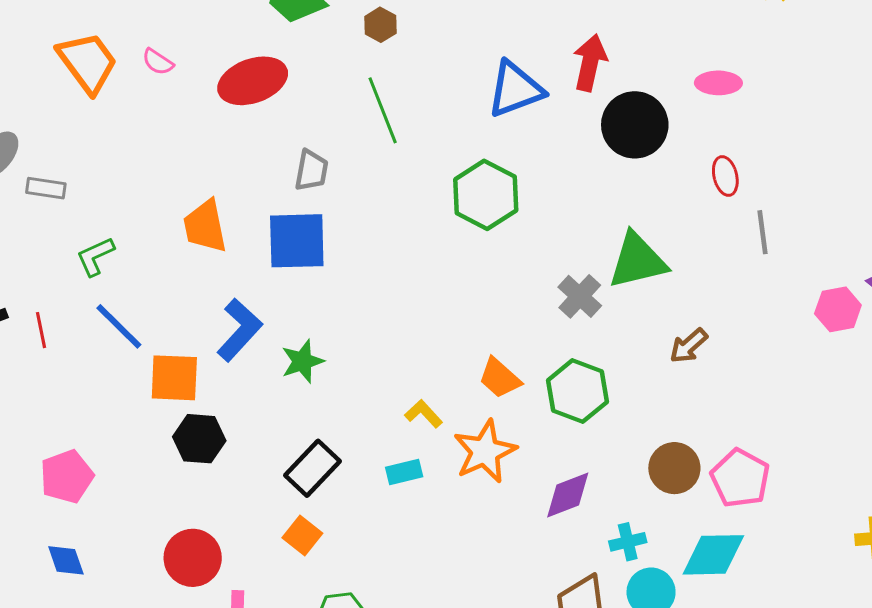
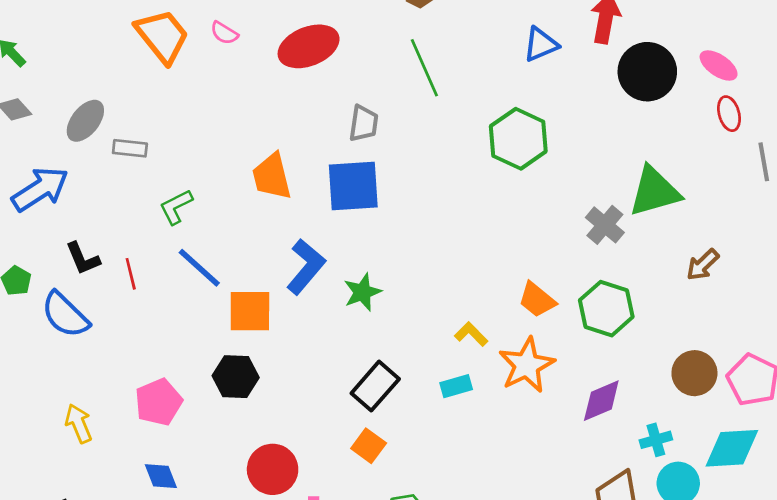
pink ellipse: (718, 83) -> (719, 65), moved, turned 36
blue triangle: (515, 89) -> (541, 44), size x0.7
black hexagon: (199, 439) -> (236, 377), moved

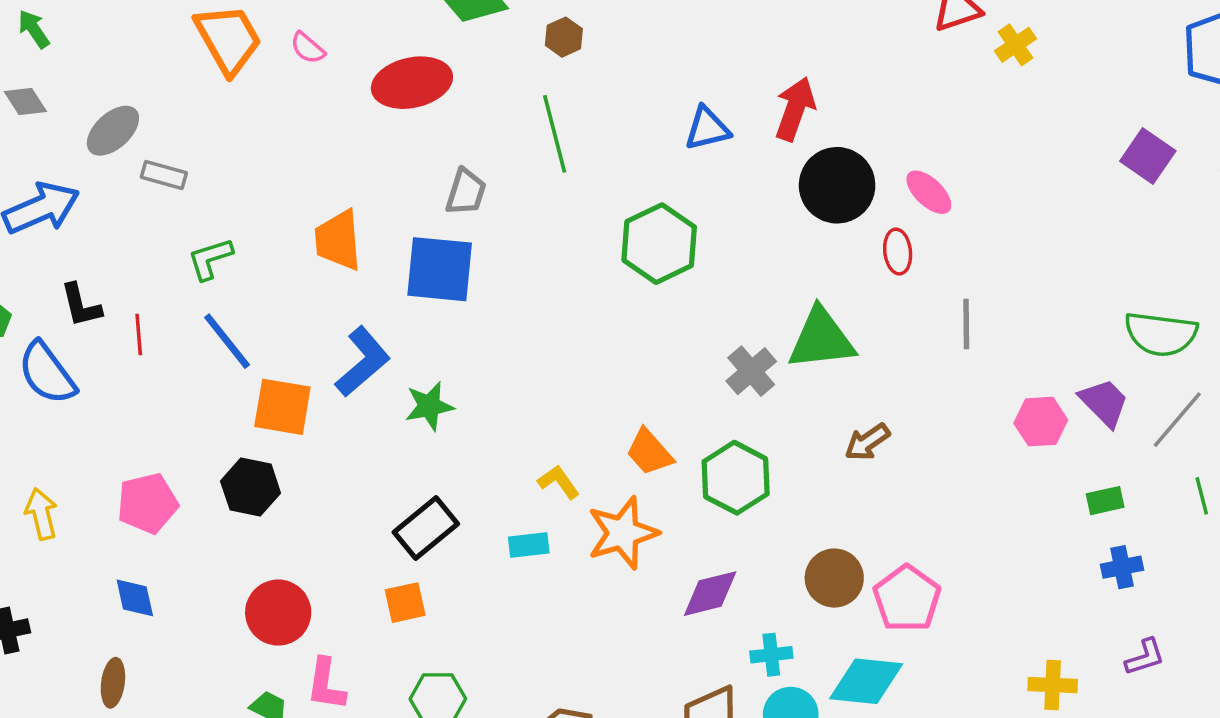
red ellipse: (729, 114) -> (898, 252), moved
orange square: (369, 446) -> (405, 603), turned 32

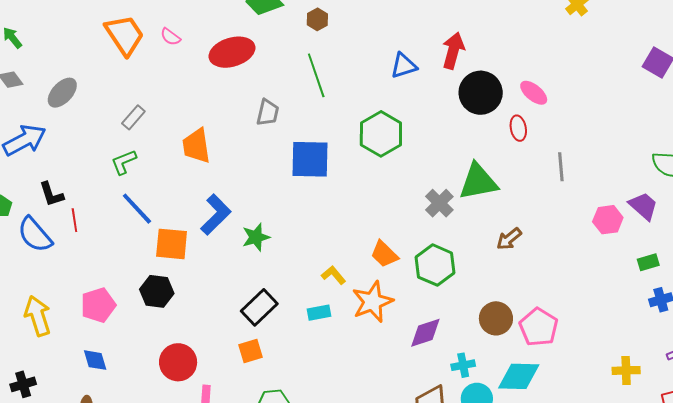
gray rectangle: (164, 175) -> (133, 117), moved, turned -60
blue square: (440, 269) -> (310, 159), moved
red line: (139, 335) -> (74, 220), moved
yellow arrow: (41, 514) -> (38, 316), size x1.4

